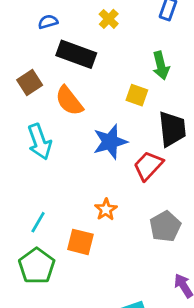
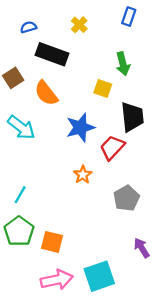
cyan arrow: (40, 142) -> (21, 127), turned -32
orange star: (106, 209) -> (83, 175), moved
orange square: (80, 242) -> (52, 242), moved

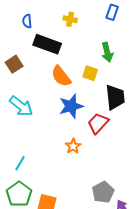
yellow cross: (79, 25) -> (70, 19), turned -32
blue semicircle: (28, 27) -> (27, 21), turned -80
orange semicircle: (46, 93) -> (61, 76), moved
gray pentagon: (126, 198) -> (103, 192), moved

